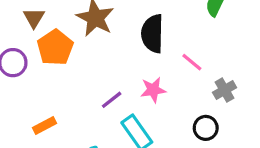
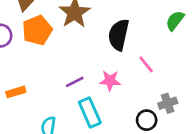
gray cross: (225, 90) -> (168, 103), moved

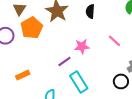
black semicircle: (119, 35) -> (90, 11), moved, size x0.6
pink star: (110, 81) -> (82, 47), moved

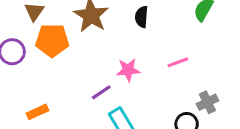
orange pentagon: (32, 28) -> (52, 40), turned 30
pink line: (115, 41) -> (178, 62), turned -64

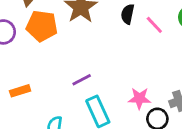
pink line: (178, 62) -> (154, 25), moved, turned 60
pink star: (128, 70) -> (139, 98), moved

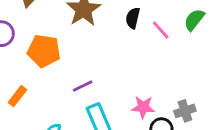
orange pentagon: (42, 26) -> (44, 51), moved
orange rectangle: (20, 91) -> (17, 96), turned -36

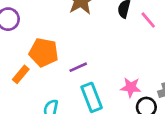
orange pentagon: (44, 51) -> (44, 52), moved

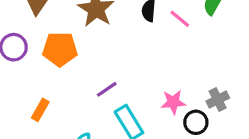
orange pentagon: (44, 52) -> (60, 49), moved

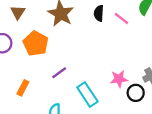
orange pentagon: (60, 49) -> (36, 43), turned 30
purple line: (107, 89) -> (59, 73), moved

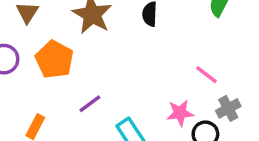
pink line: (121, 18) -> (206, 75), moved

